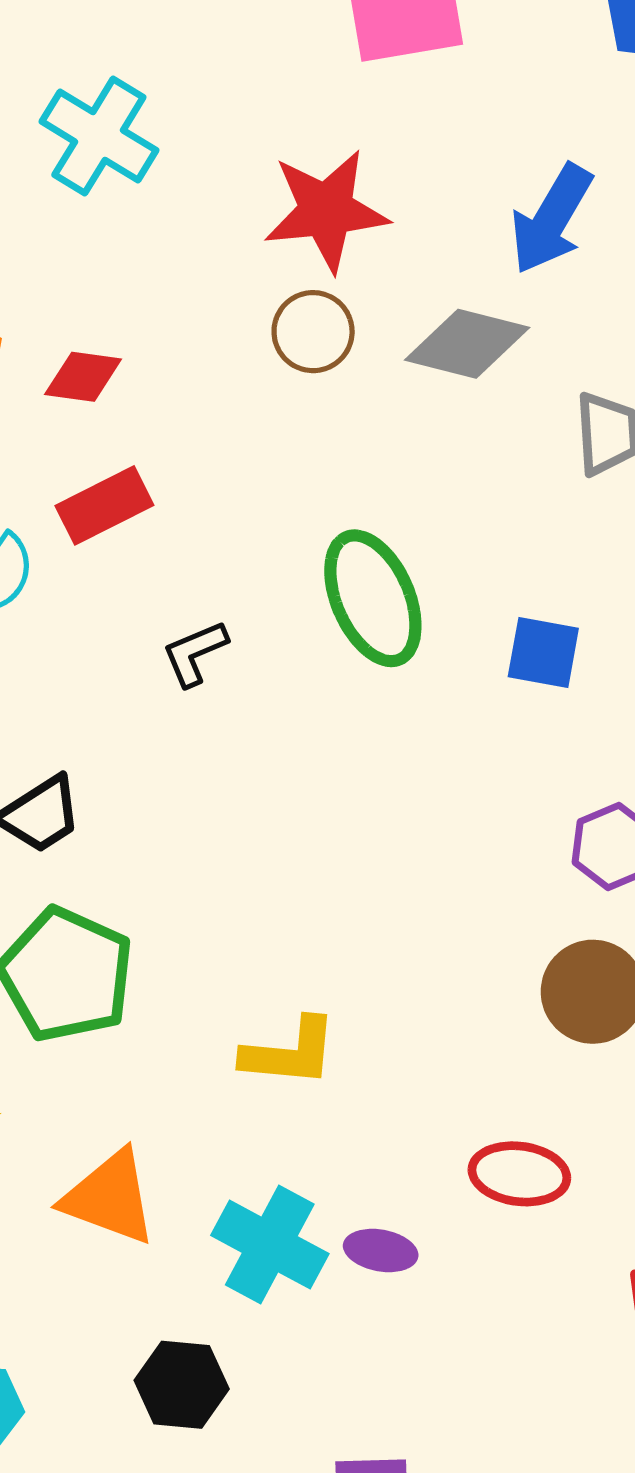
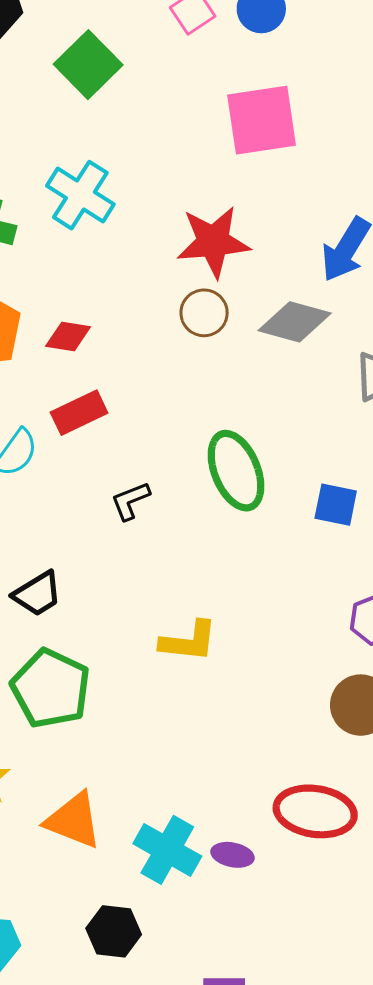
yellow L-shape: (290, 1052) -> (189, 641), moved
red ellipse: (519, 1174) -> (315, 811), size x1.4

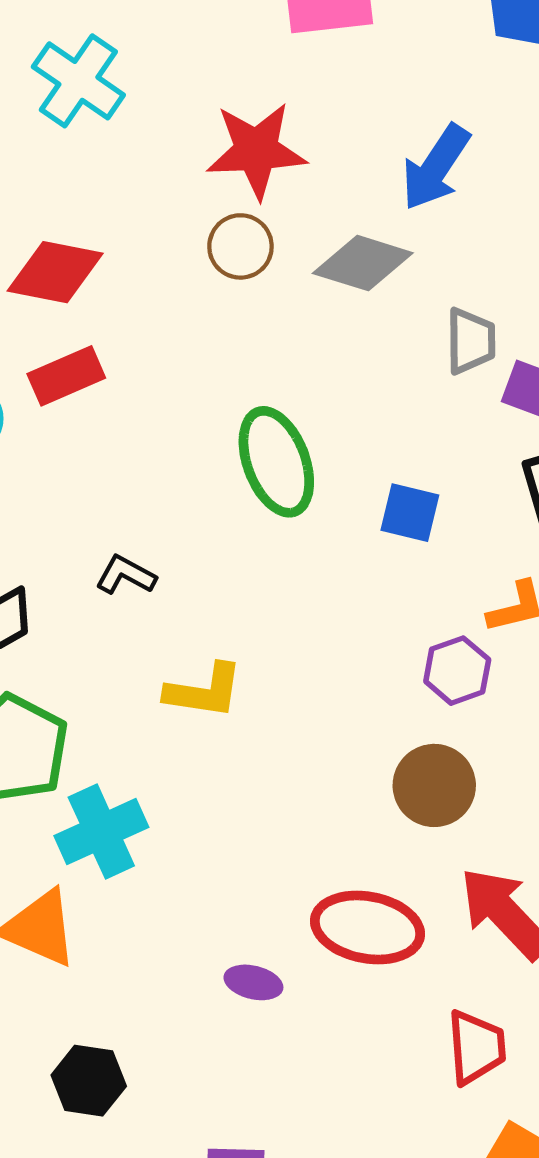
red diamond: (68, 337) -> (55, 272), size x1.5
black L-shape: (130, 501) -> (126, 575), moved, turned 48
cyan cross: (167, 850) -> (101, 832), moved, turned 34

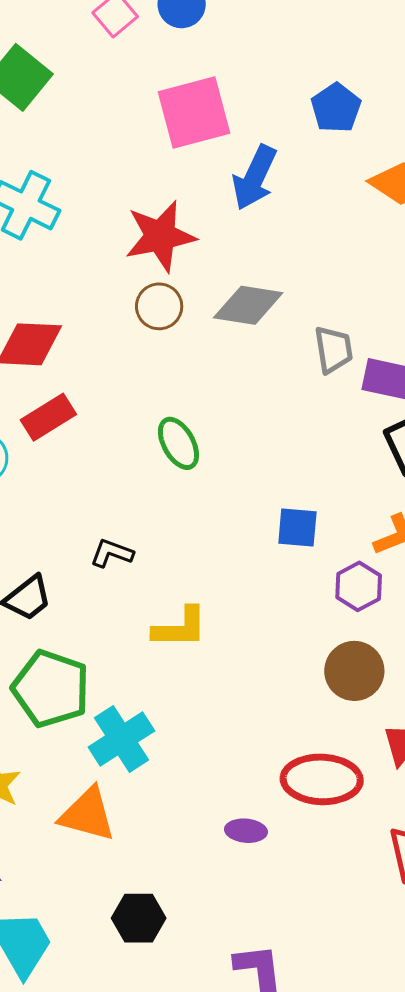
blue arrow: (436, 167) -> (255, 178), moved
green ellipse: (276, 462) -> (178, 443), moved, size x0.7
blue square: (410, 513) -> (297, 527), moved

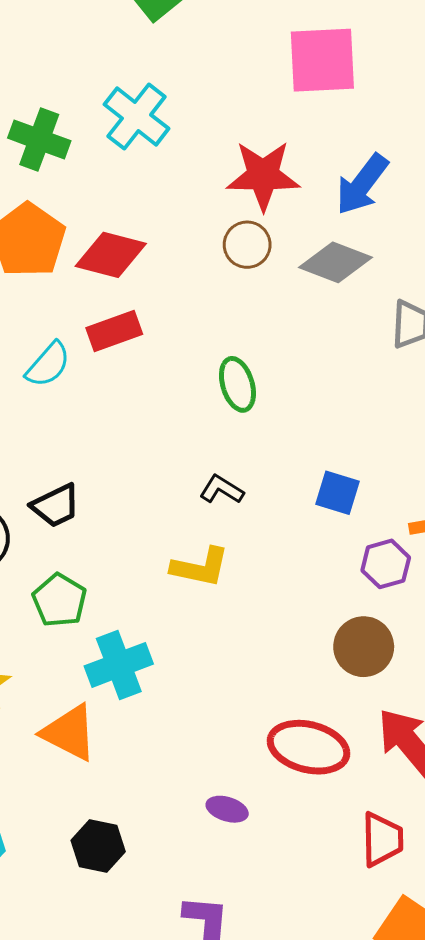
blue arrow: (255, 178) -> (362, 184), moved
black L-shape: (112, 553) -> (221, 489), moved
green pentagon: (51, 689) -> (60, 600), size x0.7
purple ellipse: (246, 831) -> (227, 809), moved

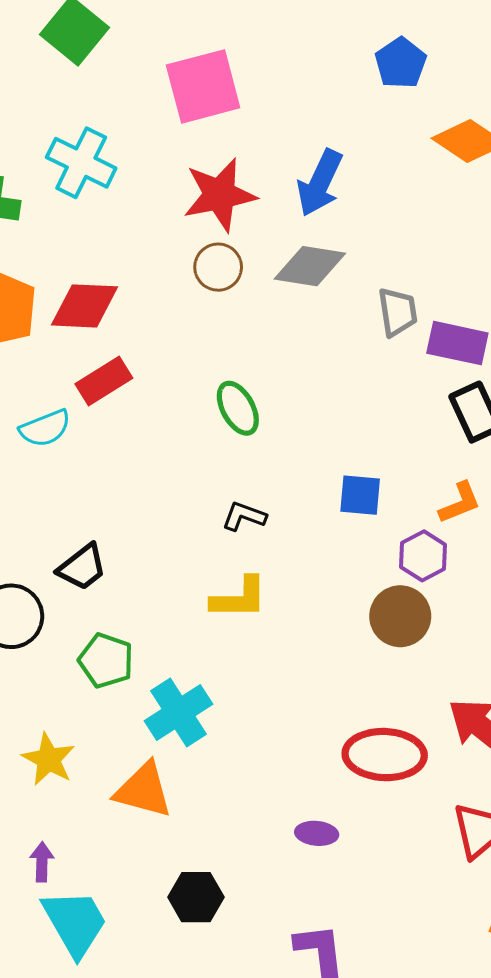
pink square: (322, 60) -> (203, 86), moved
cyan semicircle: (48, 365) -> (45, 428), turned 39
brown circle: (364, 647) -> (400, 616), moved

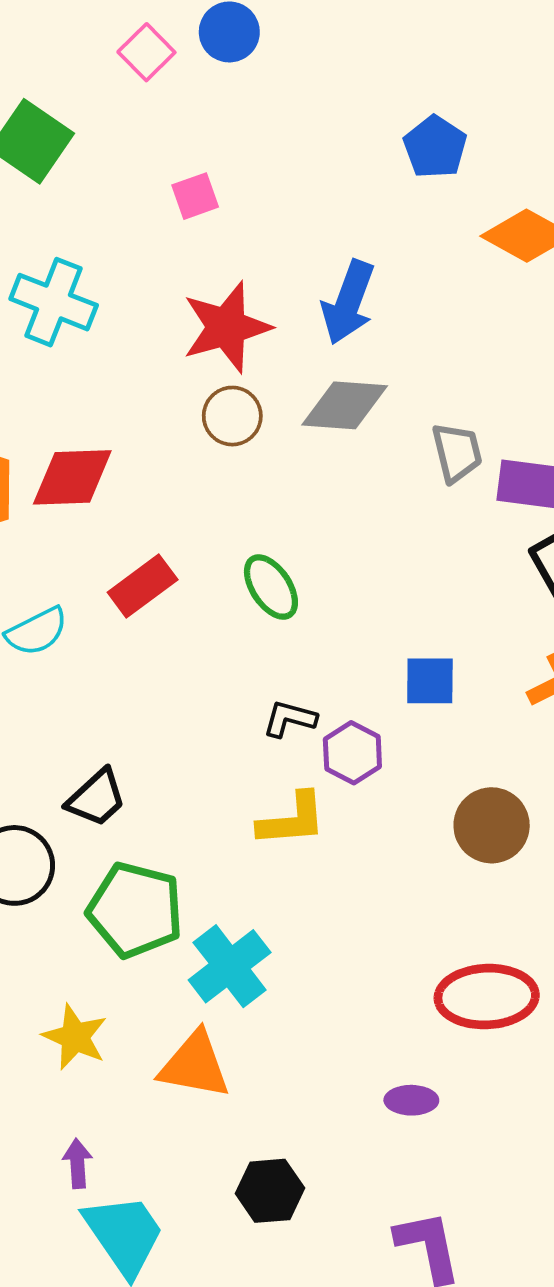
pink square: (203, 86) -> (195, 196), size x0.5
red rectangle: (104, 381) -> (143, 586), moved
purple hexagon: (423, 556) -> (352, 753), moved
green pentagon: (106, 661) -> (135, 910), size x1.4

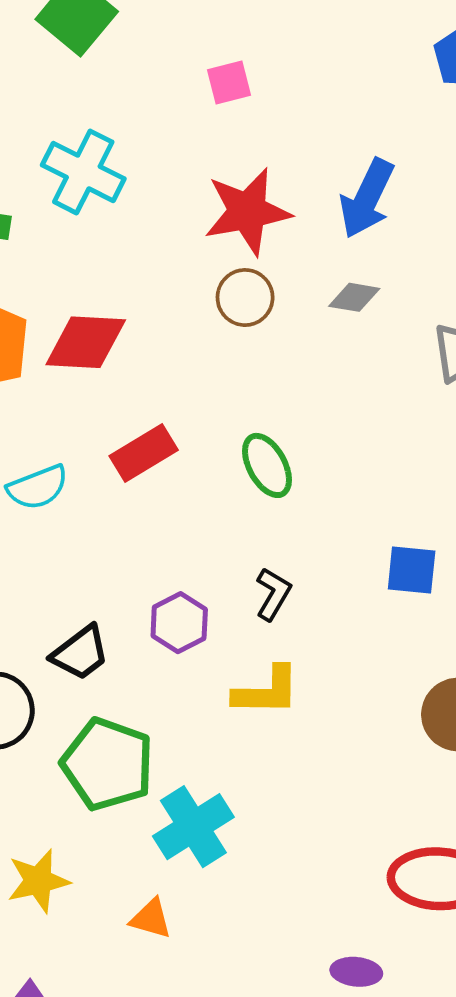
gray diamond: (345, 405) -> (354, 297), size x0.6
black L-shape: (290, 719) -> (273, 594), turned 100
purple hexagon: (352, 753) -> (179, 623), moved
yellow star: (75, 1037) -> (38, 881), turned 30
orange triangle: (195, 1065) -> (151, 919), size x0.6

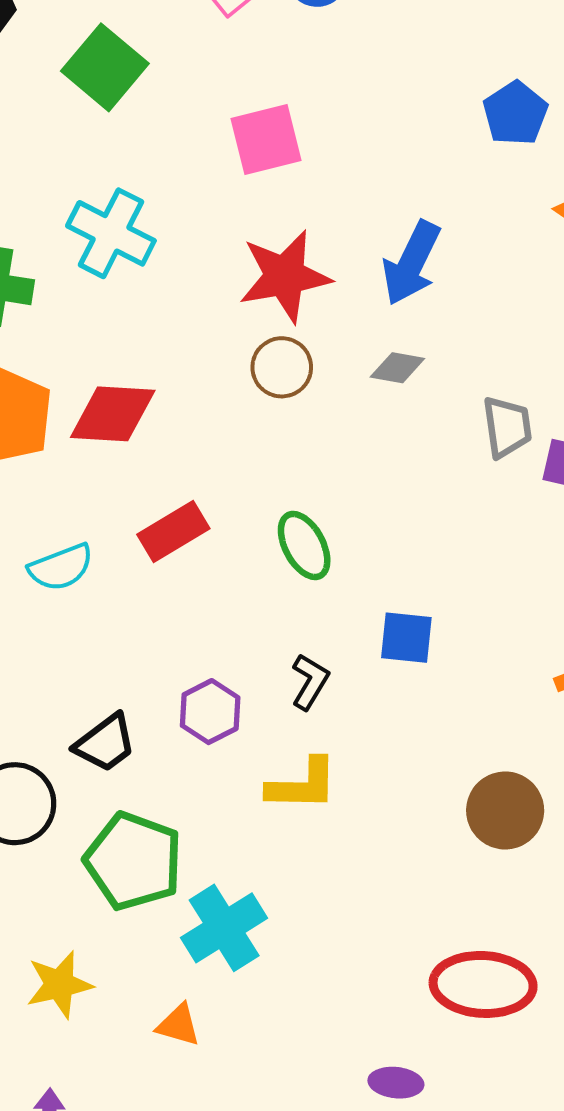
pink square: (229, 83) -> (266, 139), size x1.5
blue square: (412, 570) -> (406, 638), moved

